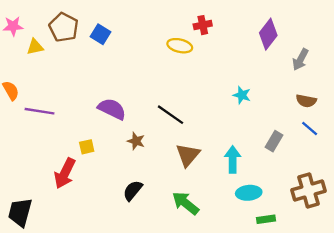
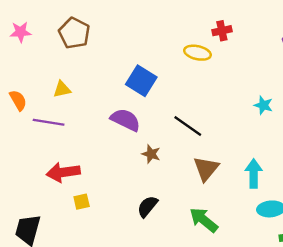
blue square: (100, 34) -> (141, 81), moved, size x1.4
yellow triangle: (35, 47) -> (62, 89), moved
yellow square: (87, 147) -> (82, 202), moved
red arrow: (65, 173) -> (63, 172), moved, turned 56

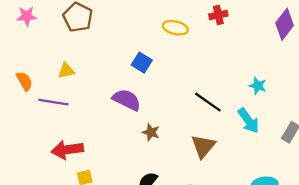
yellow ellipse: (197, 53) -> (175, 28), moved
blue square: (141, 81) -> (142, 63), size x0.7
black line: (188, 126) -> (208, 102), moved
cyan arrow: (254, 174) -> (249, 121), moved, turned 144

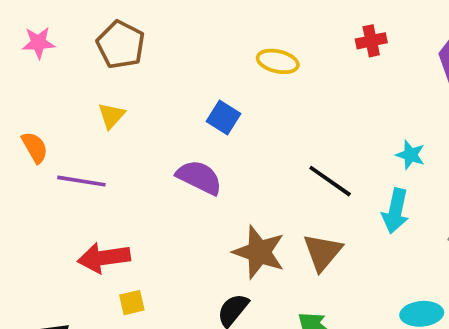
red cross: (218, 15) -> (371, 41), moved
yellow triangle: (66, 71) -> (111, 116), moved, turned -36
cyan arrow: (249, 121) -> (395, 211), turned 48
brown star: (151, 132) -> (259, 252), moved, size x1.8

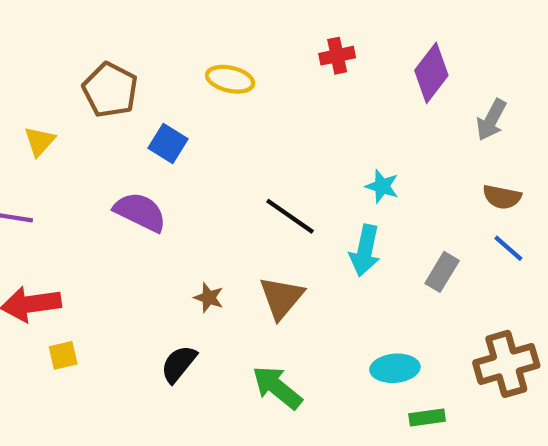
brown pentagon: (121, 45) -> (110, 90), moved
brown star: (259, 252) -> (209, 298), size x0.5

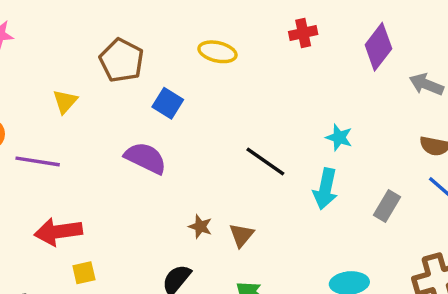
gray arrow: (491, 120) -> (426, 84), turned 84
brown triangle: (281, 298) -> (241, 235), moved, size x0.7

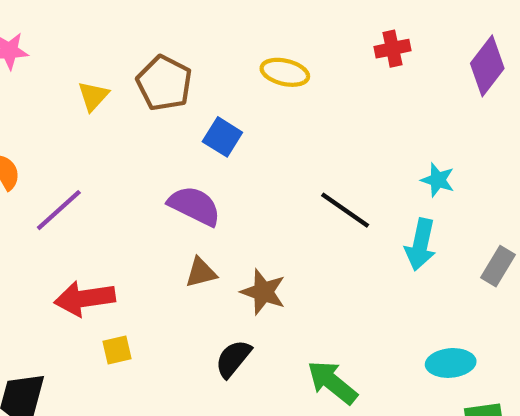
yellow triangle: (65, 101) -> (93, 96), moved
purple line: (38, 161) -> (59, 210), turned -51
brown star: (200, 227) -> (263, 292), size x1.5
brown triangle: (241, 235) -> (201, 273), moved, turned 36

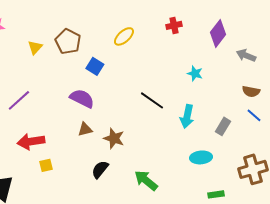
yellow ellipse: (285, 72) -> (124, 36), turned -55
cyan star: (438, 180) -> (195, 73), moved
cyan ellipse: (451, 363) -> (201, 157), moved

